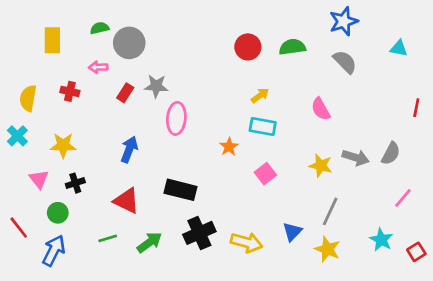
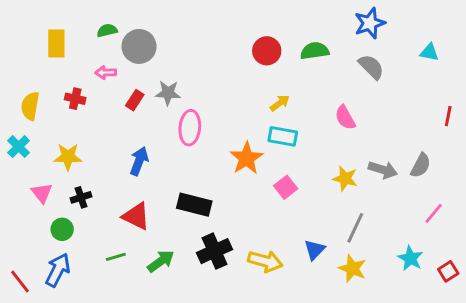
orange star: (229, 147) -> (246, 158), size x1.6
red line: (19, 228) -> (20, 282), moved

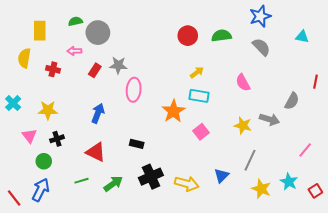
yellow semicircle: (30, 106) -> (24, 58), moved
gray semicircle: (421, 165) -> (292, 101), moved
black rectangle: (194, 205) -> (137, 144), size x0.6
yellow star: (352, 268) -> (261, 189), moved

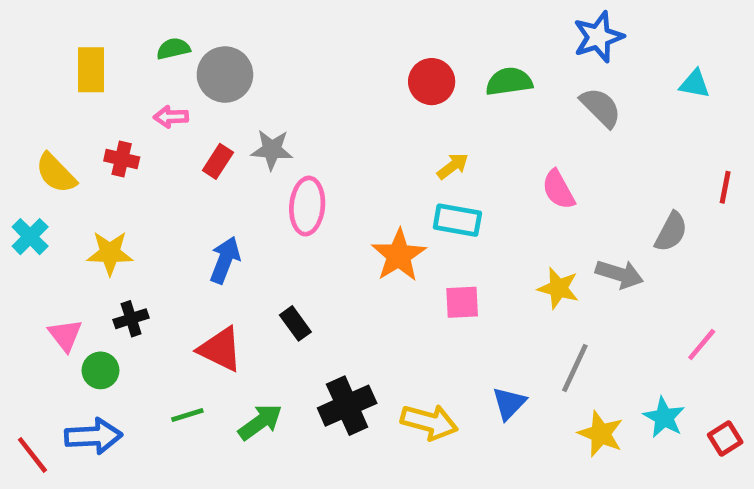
yellow semicircle: (24, 58) -> (56, 173), moved, turned -54
pink square: (201, 132) -> (462, 302), turned 35
pink triangle: (29, 136) -> (65, 335), moved
black rectangle: (137, 144) -> (295, 323), moved, turned 40
blue arrow: (41, 190) -> (93, 436), turned 60

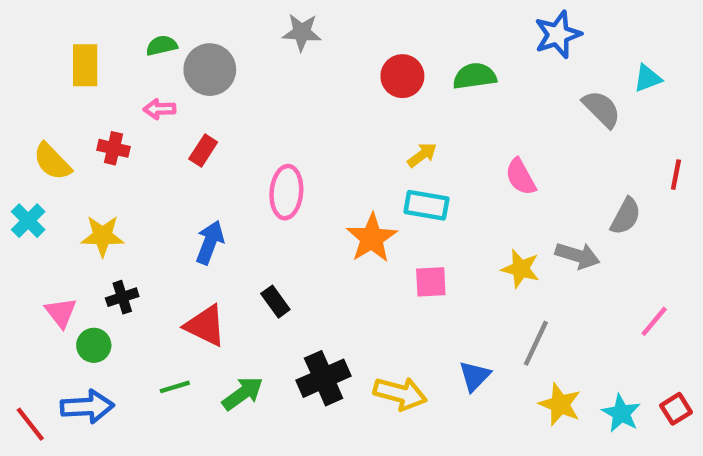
cyan triangle: (695, 84) -> (648, 78), turned -32
gray semicircle: (601, 107) -> (602, 109), moved
gray star: (272, 150) -> (302, 32), moved
cyan star: (664, 417) -> (621, 413), moved

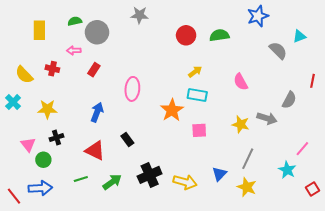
yellow star: (560, 404) -> (247, 187), moved
cyan star: (621, 413) -> (287, 170), moved

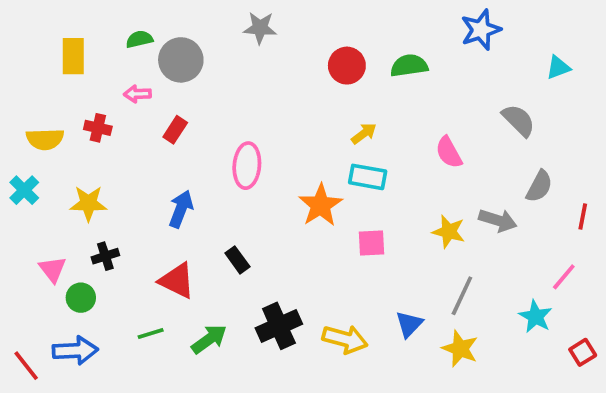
gray semicircle: (278, 50) -> (519, 120), moved
yellow semicircle: (24, 75) -> (45, 139), turned -48
red line: (312, 81) -> (583, 217), moved

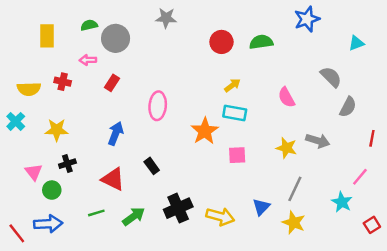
gray semicircle: (539, 186) -> (348, 107), moved

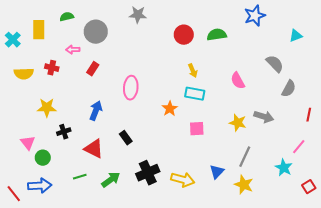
green semicircle: (89, 25) -> (67, 17), moved
yellow arrow: (232, 85) -> (193, 71), turned 104
cyan cross: (16, 121) -> (13, 40), moved
orange star: (205, 131) -> (170, 109), size x0.7
black cross: (67, 164) -> (64, 132), moved

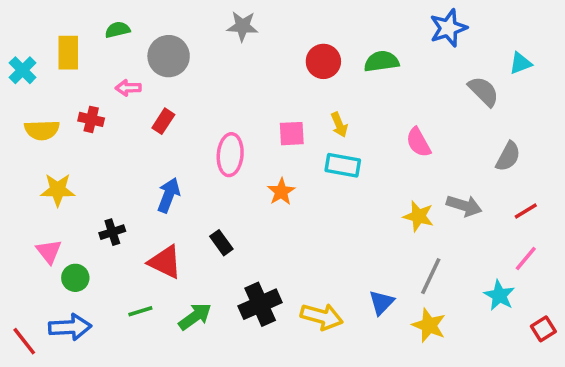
gray semicircle: (275, 64) -> (484, 91), moved
yellow star: (47, 108) -> (58, 190), moved
orange star: (170, 109) -> (281, 192), moved
red line: (309, 115) -> (526, 211), moved, turned 48
pink square: (197, 129) -> (292, 134), moved

